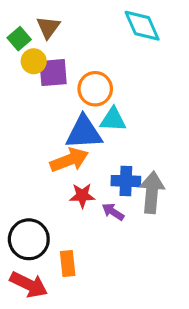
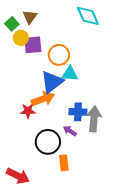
blue triangle: (84, 132) -> (52, 82), turned -35
red star: (82, 196) -> (28, 111), moved
black circle: (29, 239) -> (48, 142), moved
orange rectangle: (68, 264) -> (64, 163), moved

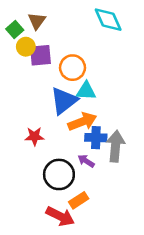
orange arrow: (43, 99) -> (82, 122), moved
orange rectangle: (64, 163) -> (79, 200), turned 63
red arrow: (18, 176) -> (60, 216), moved

